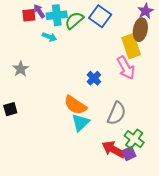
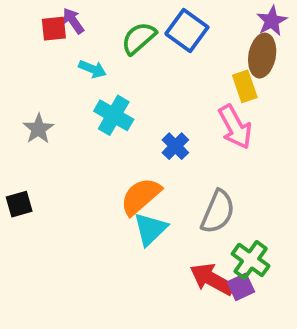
cyan cross: (57, 15) -> (114, 115), moved, turned 36
yellow rectangle: (131, 46) -> (245, 86), size x0.7
orange semicircle: (75, 105) -> (141, 196), turned 105

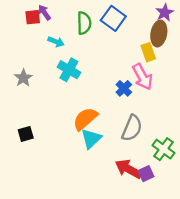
green semicircle: (139, 38) -> (84, 23), turned 130
blue cross: (175, 146) -> (124, 88), moved
black square: (19, 204) -> (26, 134), moved
green cross: (251, 260) -> (163, 149), moved

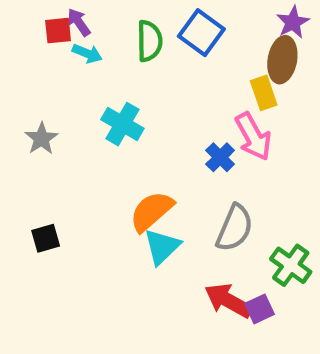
cyan arrow: (56, 42) -> (87, 53), moved

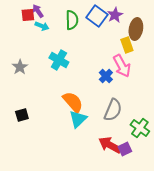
purple star: (293, 22) -> (115, 15), moved
orange semicircle: (152, 211) -> (73, 102), turned 90

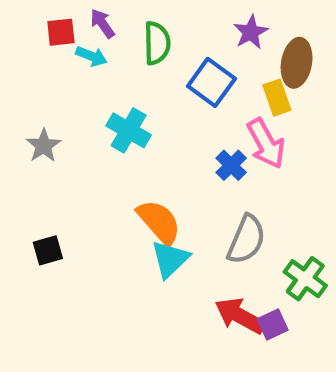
purple arrow: (38, 11) -> (102, 23), moved
blue square: (97, 16) -> (211, 82), moved

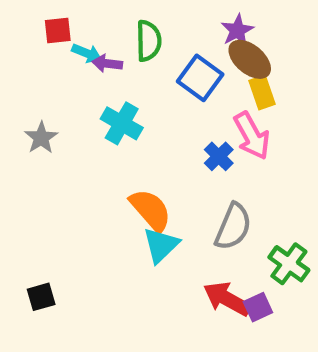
purple arrow: (102, 23) -> (107, 63), moved, turned -48
brown ellipse: (297, 63) -> (250, 59), moved, turned -60
black square: (48, 250) -> (41, 297), moved

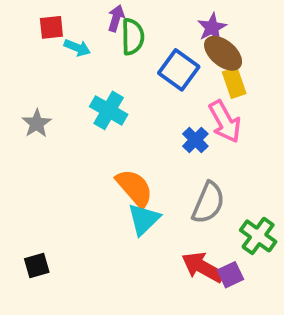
purple arrow: (107, 63) -> (116, 18), moved, turned 100

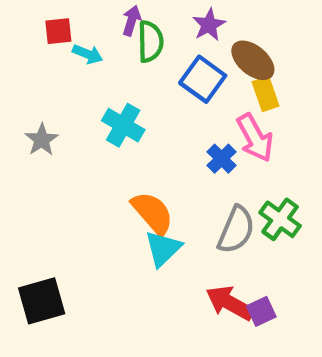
purple star: (212, 27) -> (209, 25), moved
green cross: (258, 236) -> (280, 219), moved
black square: (37, 265) -> (42, 301), size x1.6

